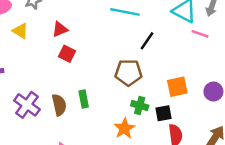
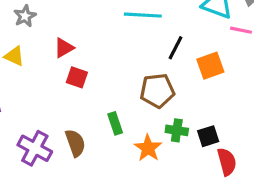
orange square: (177, 87) -> (210, 66), moved
green rectangle: (84, 99) -> (115, 123), moved
orange star: (124, 128) -> (148, 148), moved

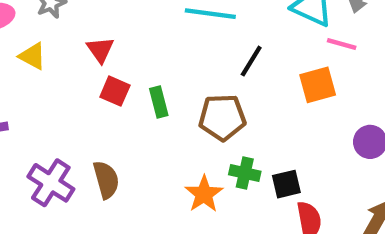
red triangle: (64, 48) -> (100, 50), turned -40
orange square: (210, 66) -> (318, 85), moved
green rectangle: (115, 123) -> (159, 102), moved

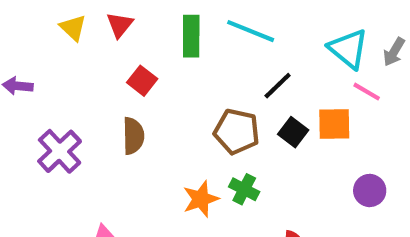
red triangle: (100, 50) -> (120, 25), moved
green rectangle: (159, 102) -> (191, 36), moved, size x1.4
brown semicircle: (106, 180) -> (133, 136), moved
black square: (286, 184) -> (293, 132), moved, turned 36

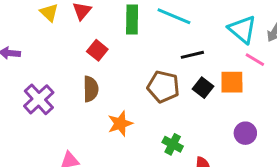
black line: (278, 86) -> (192, 55), turned 30
green cross: (244, 189) -> (173, 144), moved
purple circle: (370, 190) -> (245, 133), moved
orange star: (201, 199) -> (120, 124), moved

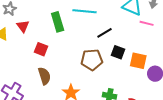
orange square: (232, 82) -> (138, 61), moved, turned 30

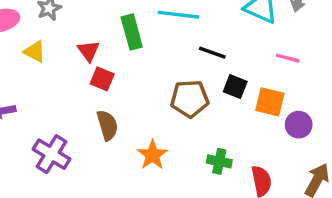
pink line: (147, 23) -> (288, 58), moved
red triangle: (23, 26) -> (89, 51), moved
black line: (104, 33) -> (212, 53), turned 49

